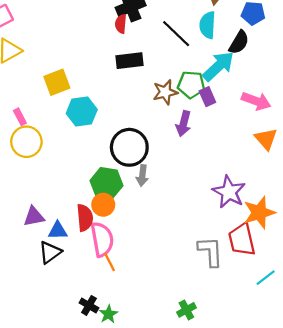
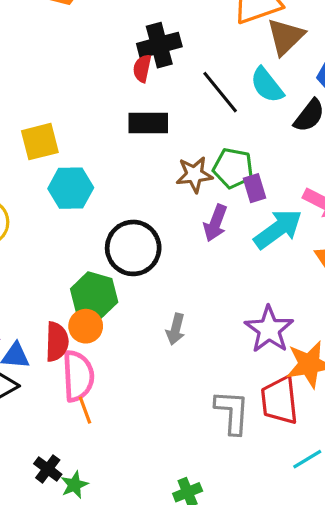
cyan semicircle: (208, 25) -> (267, 85), turned -48
cyan arrow: (218, 66) -> (278, 229), moved
gray arrow: (142, 176) -> (176, 329), moved

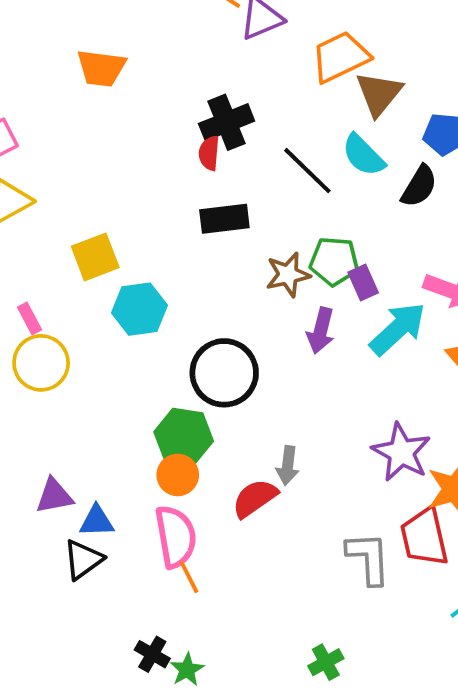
red semicircle: (57, 342) -> (255, 498), moved, turned -120

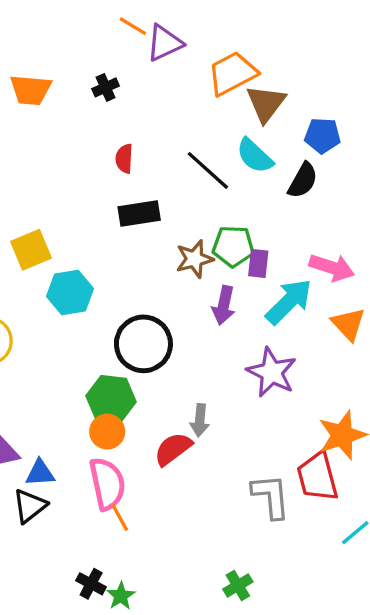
black cross: (227, 122) -> (106, 87), moved, size x0.6
purple rectangle: (363, 282) -> (258, 263), turned 32
purple star: (401, 452) -> (272, 372), moved

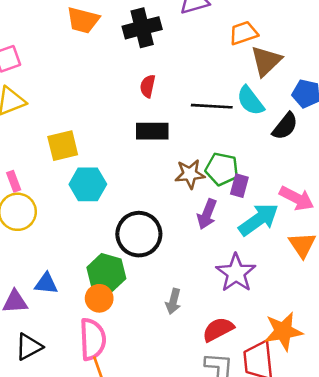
orange trapezoid: (232, 73) -> (243, 33), size x0.7
black cross: (106, 87) -> (142, 28), size x1.8
black line: (208, 170) -> (212, 106), turned -48
red semicircle: (173, 449) -> (218, 329), moved
blue triangle: (40, 473) -> (46, 284), moved

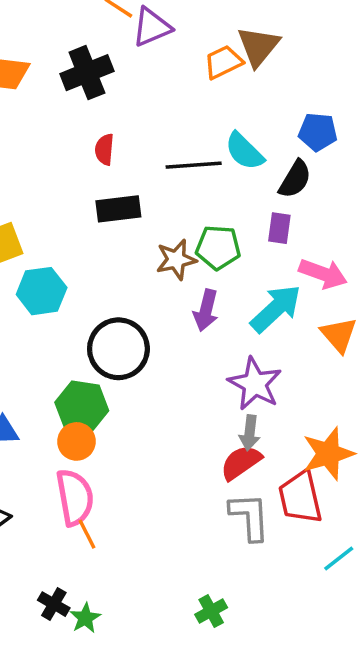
brown triangle: (266, 61) -> (258, 46), moved
purple rectangle: (239, 186) -> (279, 228), moved
gray arrow: (173, 301) -> (250, 433), moved

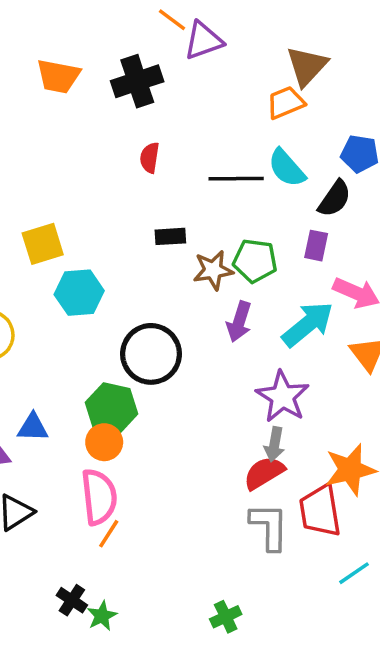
orange trapezoid: (223, 62) -> (286, 103), moved
black rectangle: (118, 209) -> (170, 236), moved, size x0.7
orange line: (87, 534) -> (109, 534), turned 56

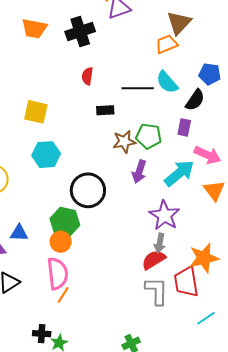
black rectangle: (170, 236) -> (105, 110), moved
yellow square: (43, 244) -> (36, 112), moved, turned 30
black cross: (72, 600) -> (42, 334), turned -30

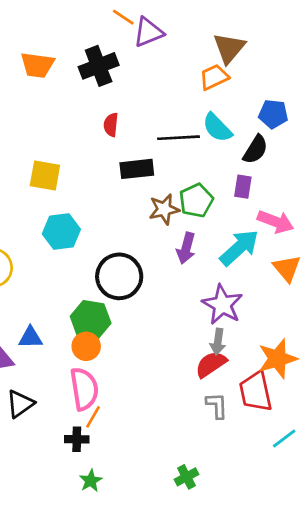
black rectangle: (105, 110) -> (137, 169), size x1.4
green pentagon: (149, 136) -> (196, 200), turned -30
gray L-shape: (157, 291) -> (217, 406), size x0.7
black cross: (42, 334) -> (77, 439), moved

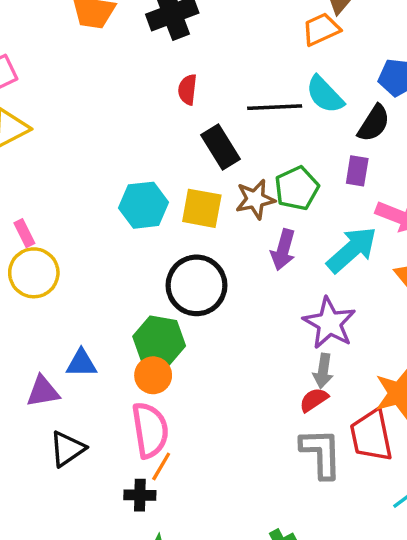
black rectangle: (137, 169) -> (220, 147), turned 64
yellow square: (45, 175) -> (202, 208), moved
cyan hexagon: (61, 232) -> (144, 205), moved
red semicircle: (211, 364) -> (314, 400), size x0.7
gray L-shape: (217, 406) -> (321, 453), size x1.5

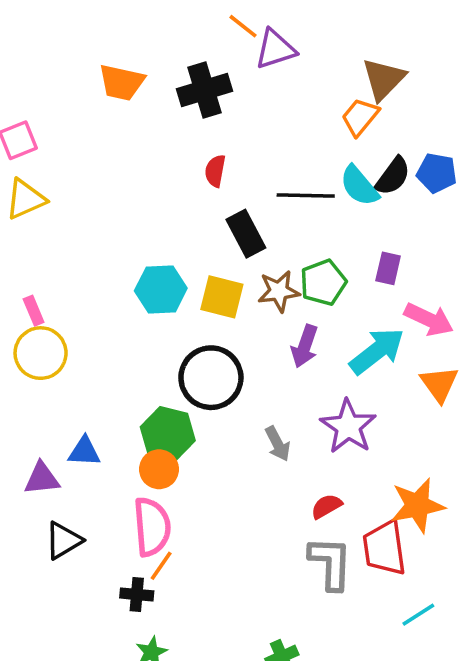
orange trapezoid: (321, 29) -> (360, 117), turned -30
black semicircle: (374, 123) -> (393, 176), moved
gray arrow: (323, 371) -> (278, 444), moved, turned -40

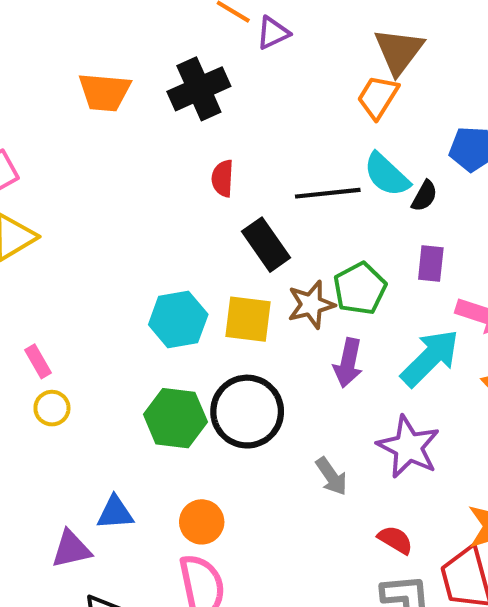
purple triangle: (275, 49) -> (273, 33), size x0.7
black semicircle: (393, 176) -> (424, 196), moved, size x0.7
yellow circle: (41, 353) -> (52, 408), size x0.6
green hexagon: (168, 434) -> (175, 418), moved
red semicircle: (326, 506) -> (395, 540), turned 68

